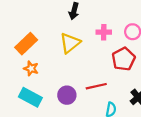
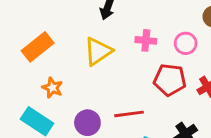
red pentagon: (124, 59) -> (170, 80), turned 30
orange star: (31, 68) -> (52, 88), moved

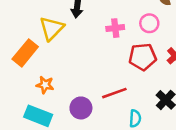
yellow triangle: (98, 51) -> (52, 28), moved

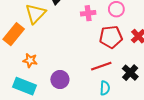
red line: (114, 93) -> (101, 66), moved

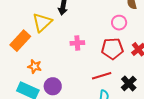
pink cross: (88, 13) -> (77, 43), moved
purple circle: (60, 79) -> (53, 86), moved

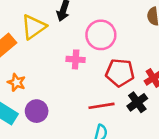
pink circle: (119, 23) -> (101, 35), moved, size x1.5
black cross: (129, 83) -> (137, 102), moved

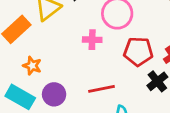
red line: (101, 106) -> (102, 89), moved

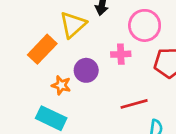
purple circle: (54, 94) -> (86, 70), moved

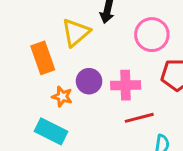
orange rectangle: (42, 49) -> (43, 58), turned -64
pink cross: (121, 54) -> (126, 85), moved, size x1.4

